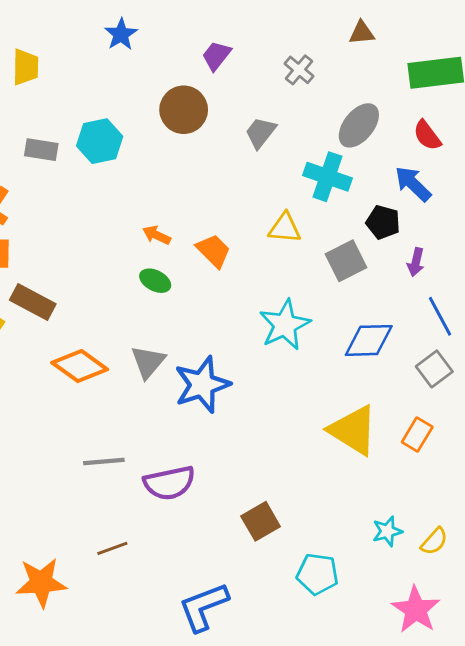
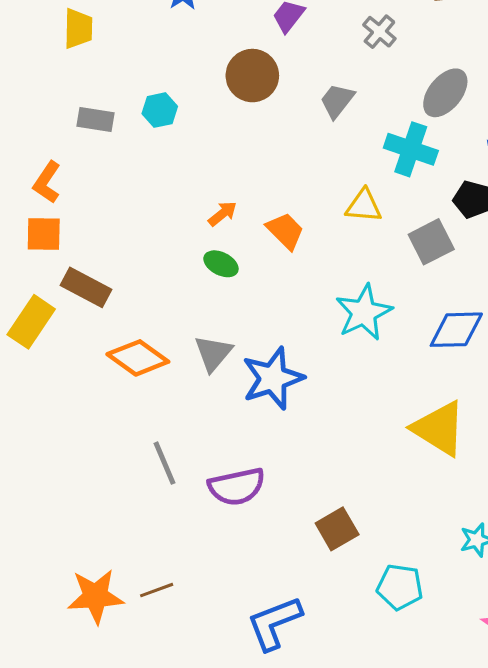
cyan hexagon: (100, 141) -> (160, 110), size x0.7
orange arrow: (157, 235) -> (223, 214), turned 116
gray line: (104, 462) -> (165, 463), turned 72
brown line: (112, 548) -> (157, 590), moved

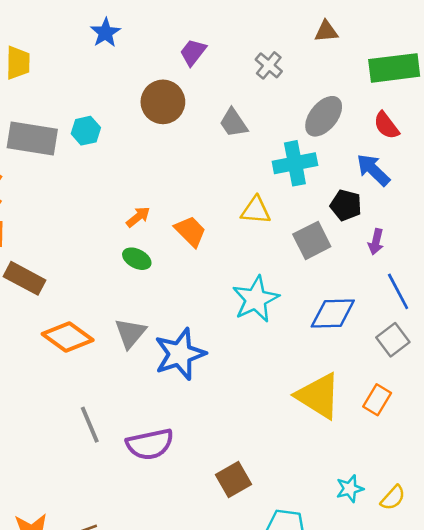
gray trapezoid: (337, 101) -> (233, 123), turned -72
gray rectangle: (96, 119) -> (32, 138), size x1.6
cyan cross: (411, 149) -> (295, 163), turned -30

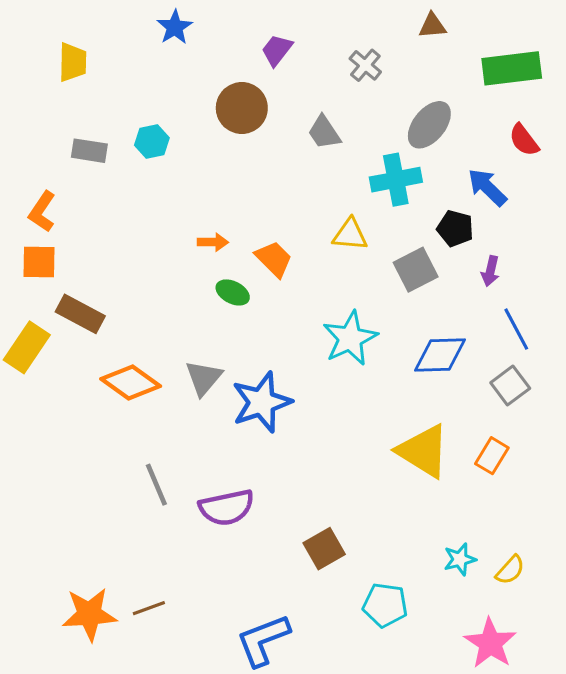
red semicircle: (386, 125) -> (524, 140), moved
gray rectangle: (32, 138) -> (89, 151), size x0.6
orange arrow: (138, 217) -> (213, 242), turned 40
green ellipse: (137, 259) -> (233, 292), moved

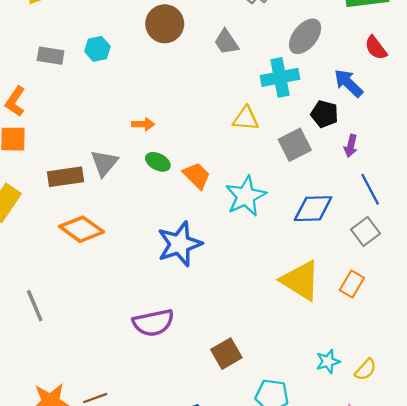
orange trapezoid: (274, 259) -> (197, 176), moved
brown rectangle: (80, 314) -> (65, 177), moved, turned -36
gray triangle: (204, 378) -> (104, 163), moved
gray line: (156, 485) -> (35, 306), moved

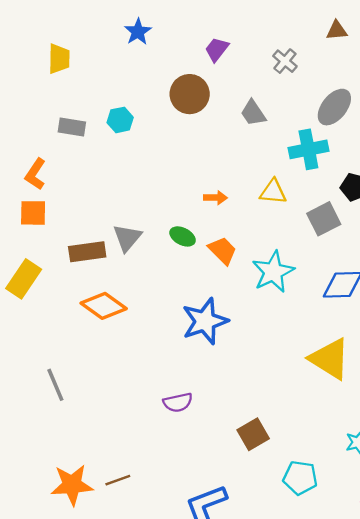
orange arrow: (143, 124) -> (215, 198), moved
purple semicircle: (153, 323) -> (178, 402), size x0.7

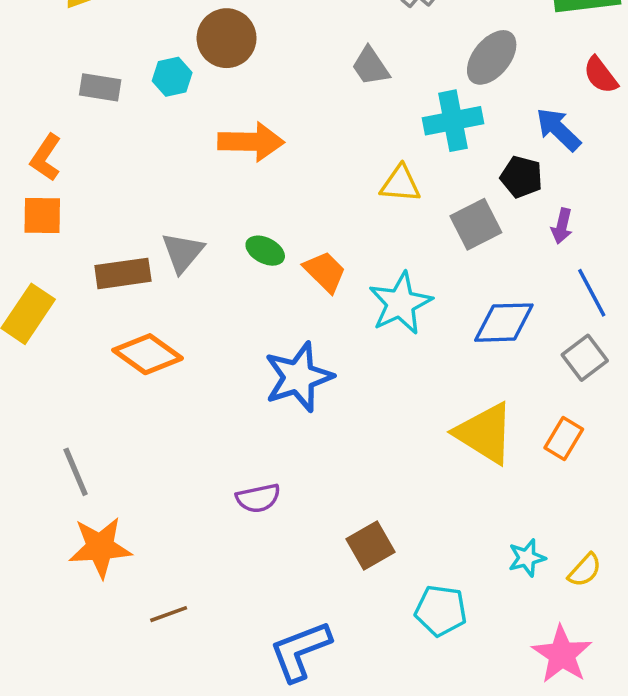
brown circle: (190, 94) -> (227, 38), moved
orange arrow: (215, 198) -> (251, 142), moved, size x1.8
orange star: (72, 485) -> (100, 547), moved

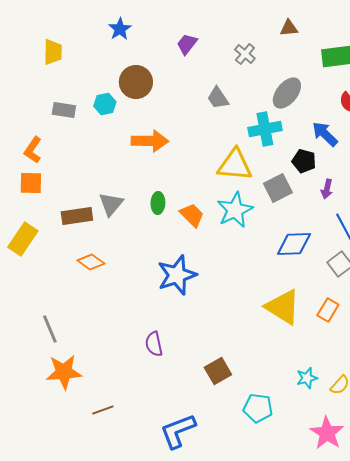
yellow triangle: (400, 184) -> (235, 165), size x1.5
green ellipse: (265, 251) -> (158, 203), turned 65
cyan star: (400, 303) -> (235, 210), moved
orange diamond: (148, 354) -> (91, 262), size x0.7
purple semicircle: (258, 498) -> (154, 344), turned 90

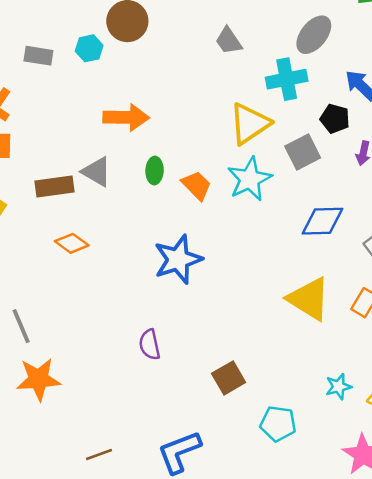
orange arrow: (150, 141) -> (126, 117), moved
yellow triangle: (235, 165) -> (250, 124), turned -39
gray triangle: (111, 204) -> (96, 172), turned -40
brown line: (103, 410) -> (99, 454), moved

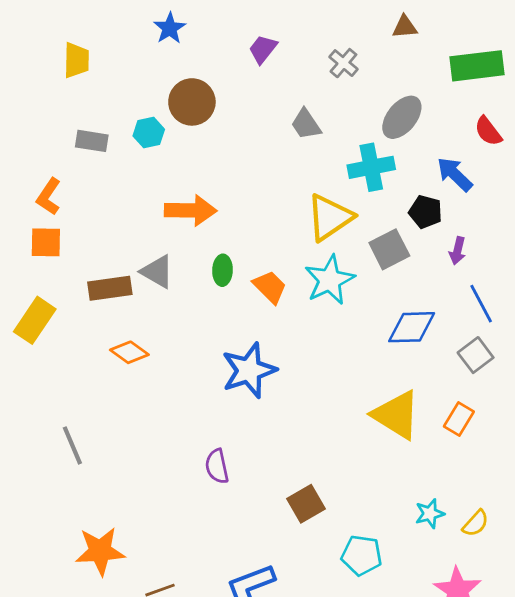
orange star: (38, 379) -> (100, 551), moved

